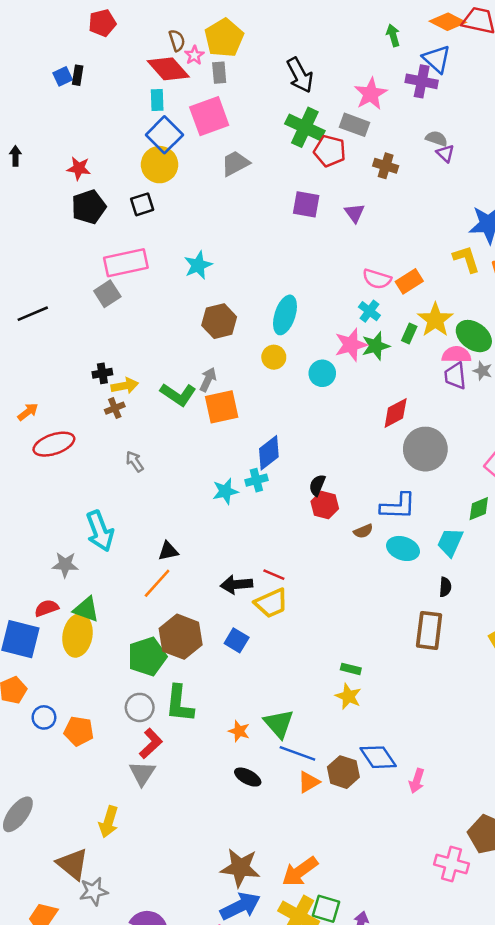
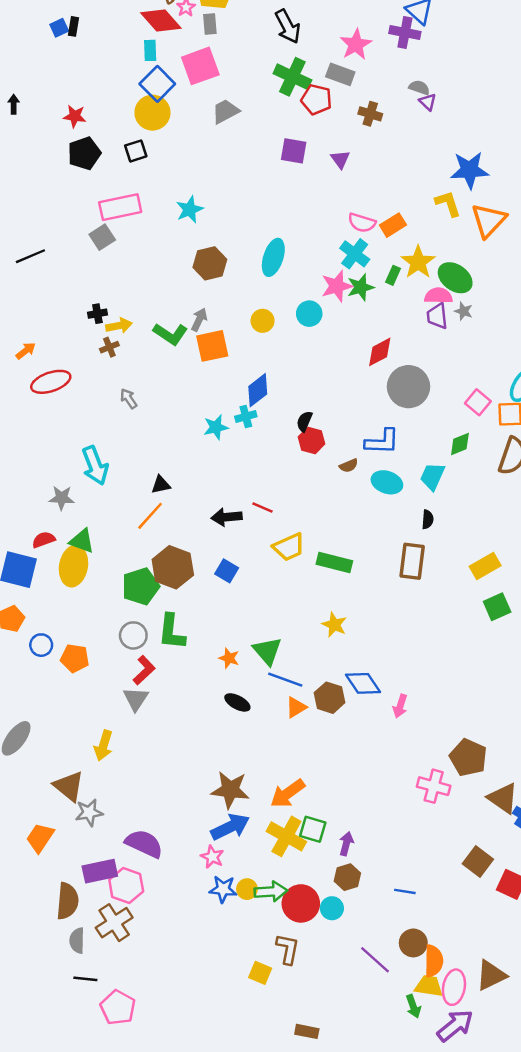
cyan cross: (369, 311) -> (355, 254), size x1.4
yellow circle: (274, 357) -> (263, 321), moved
yellow trapezoid: (271, 603) -> (289, 547), moved
green rectangle: (351, 669) -> (334, 562), moved, size x1.8

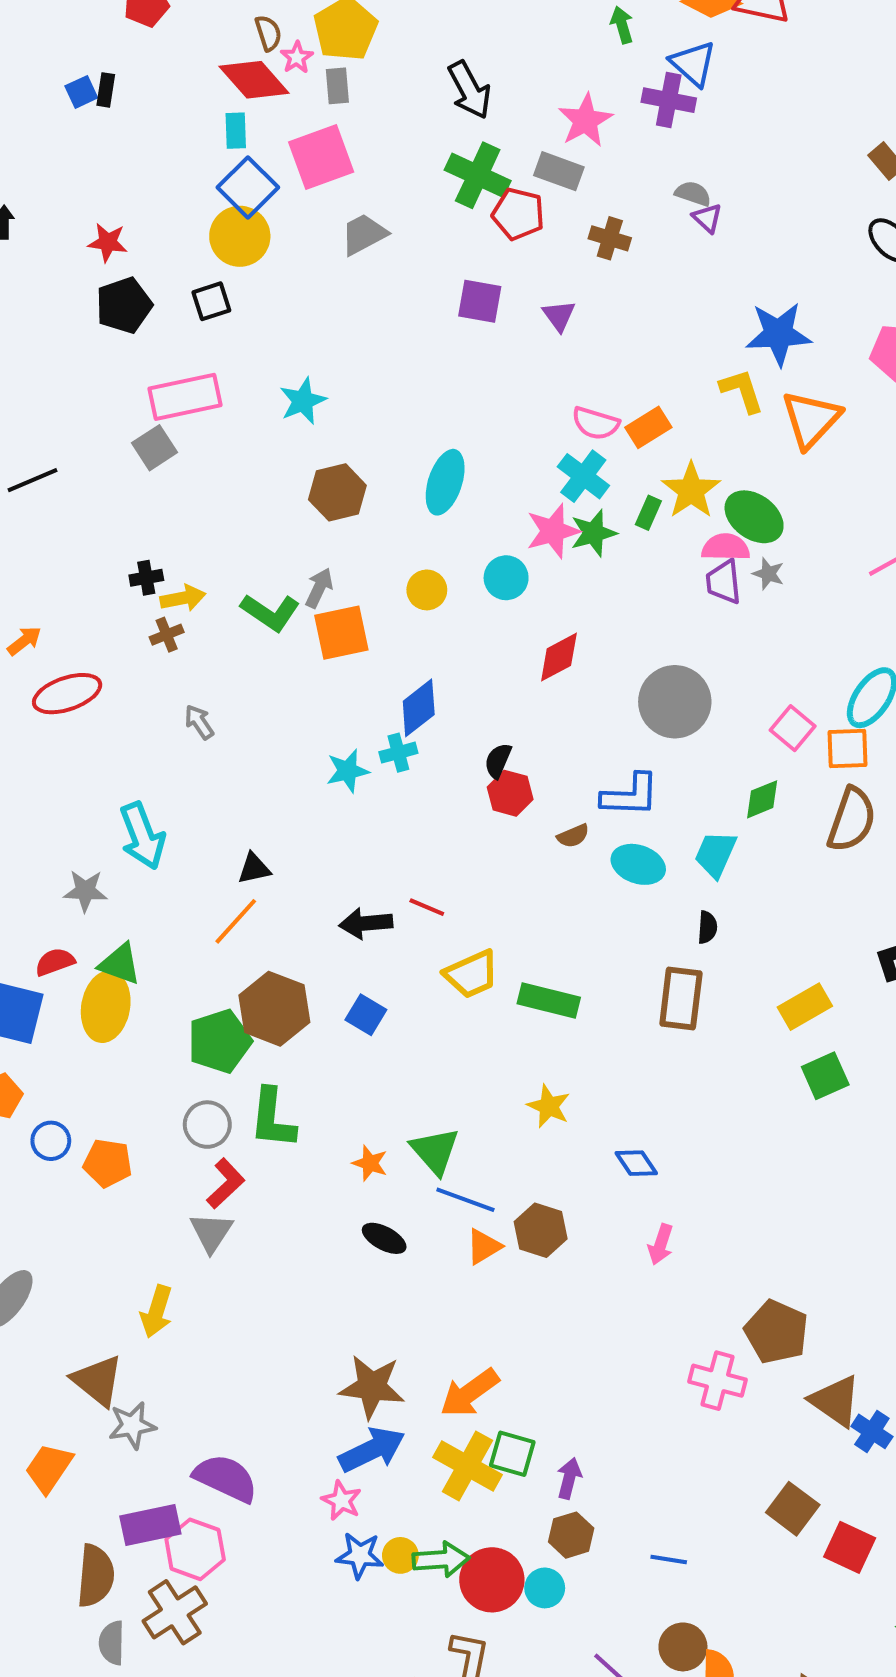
red diamond: (380, 352) -> (559, 657), moved
blue diamond: (363, 683) -> (636, 1163), moved, size x0.7

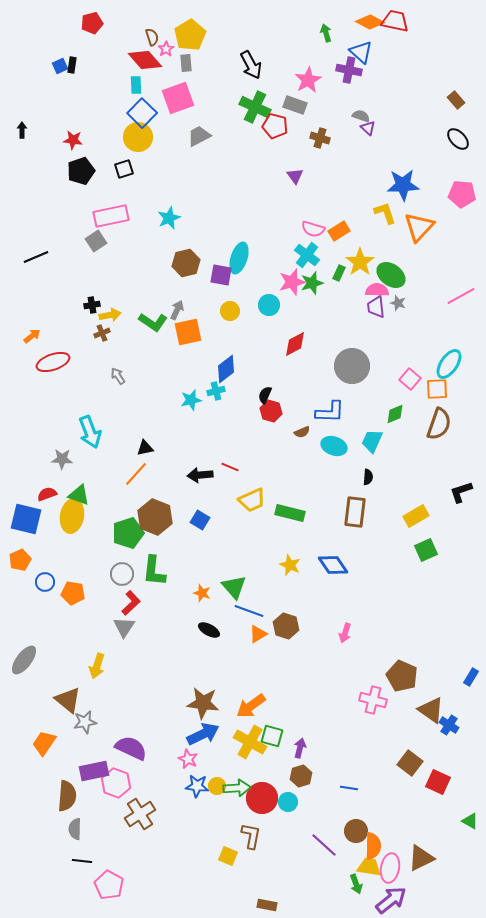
purple square: (480, 301) -> (221, 275), moved
blue diamond: (636, 1163) -> (333, 565), moved, size x1.4
brown cross: (175, 1612) -> (140, 814), moved

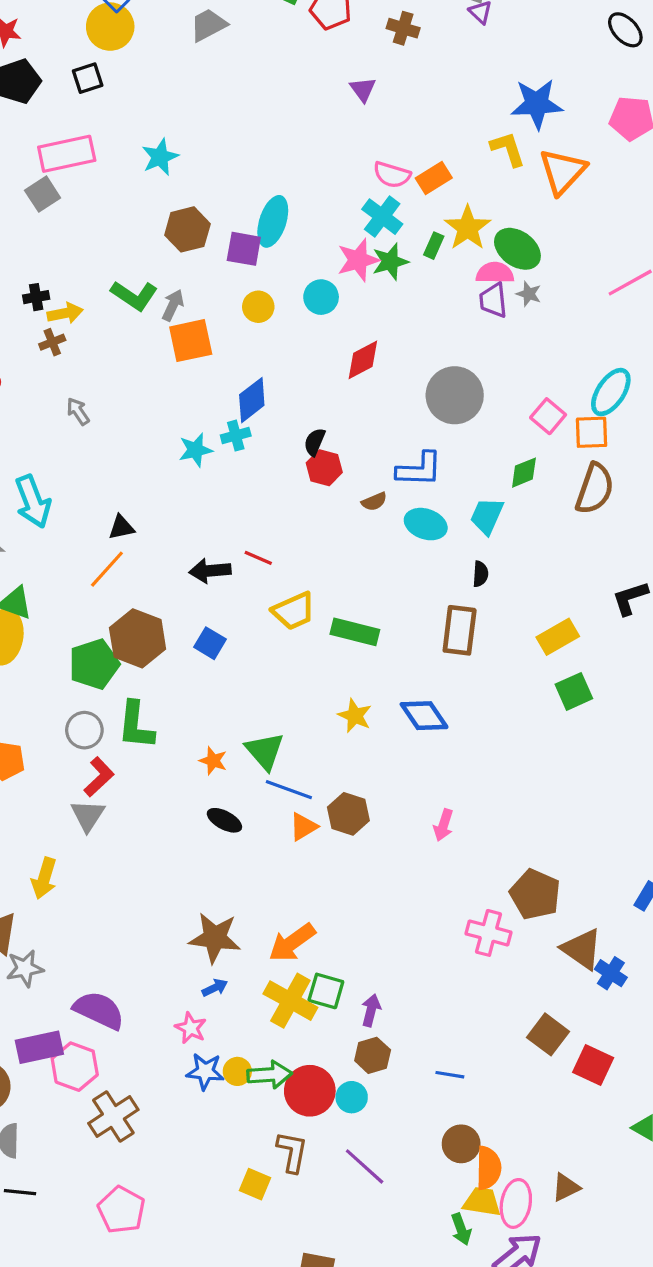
green L-shape: (153, 322) -> (134, 295), moved
blue arrow: (203, 734) -> (215, 988), size x0.5
purple line: (324, 845) -> (365, 1166), moved
brown triangle: (421, 858) -> (566, 1187), size x0.7
pink pentagon: (109, 885) -> (121, 1210), moved

